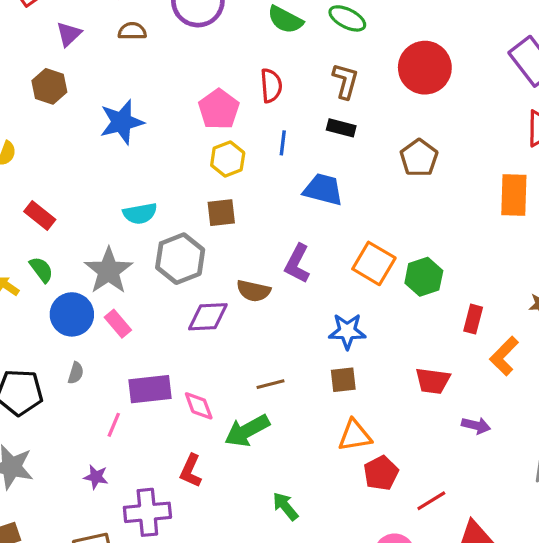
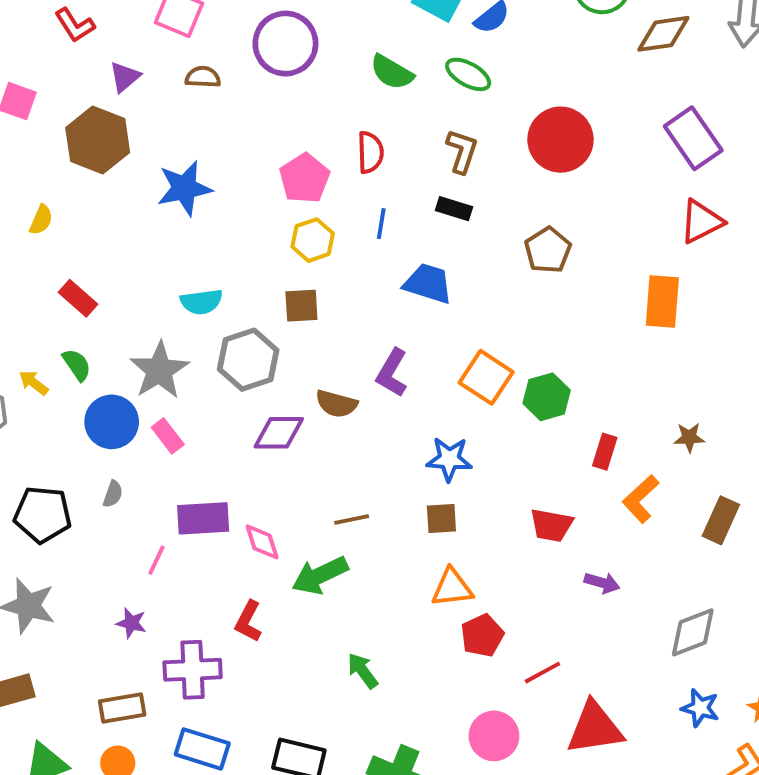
brown hexagon: (49, 86) -> (98, 140), size x1.5

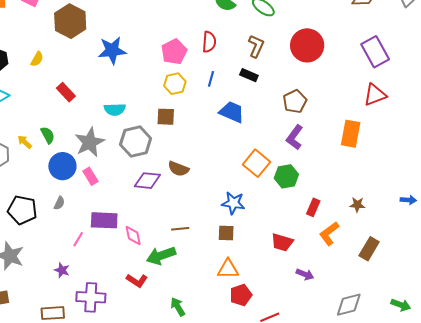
red rectangle: (78, 298) -> (66, 92), moved
purple L-shape: (392, 373) -> (295, 137), moved
red L-shape: (248, 621) -> (137, 281), moved, turned -90

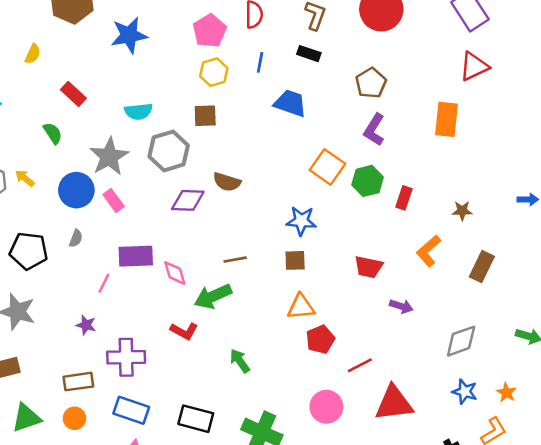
green semicircle: (48, 135) -> (53, 133), moved
yellow arrow: (25, 142) -> (25, 178), moved
red rectangle: (313, 207) -> (404, 198), moved

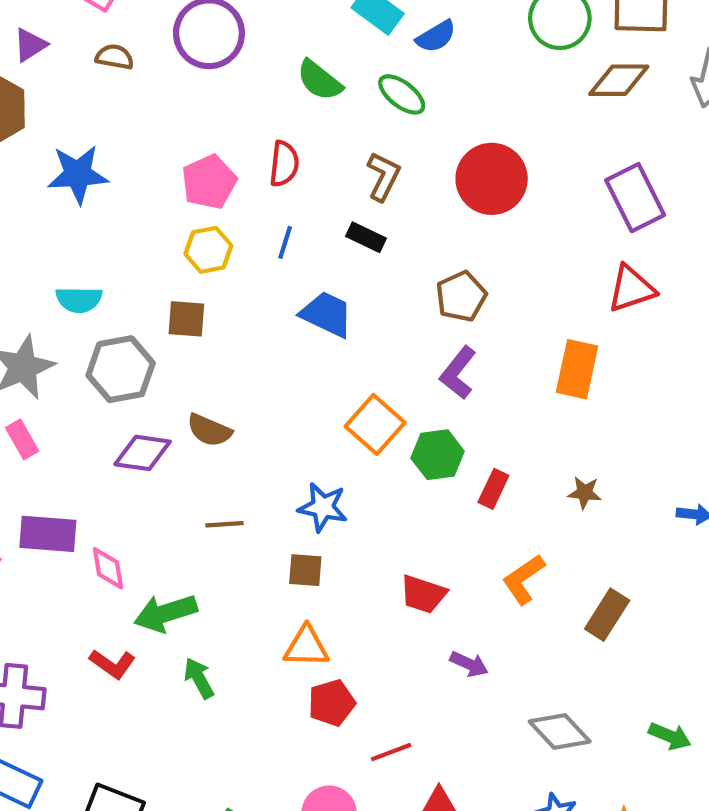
brown star: (462, 211) -> (585, 493), moved
brown line: (235, 260) -> (224, 524), moved
gray diamond: (461, 341) -> (560, 731), turned 60
green arrow: (240, 361) -> (199, 678), moved

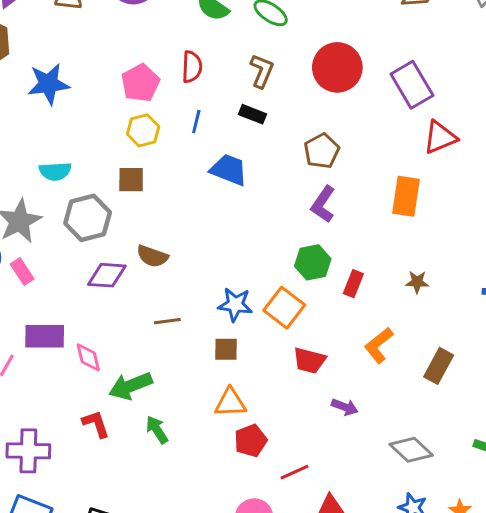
purple rectangle: (635, 198) -> (412, 85), moved
orange square: (375, 424) -> (284, 308), moved
red L-shape: (112, 664) -> (96, 424), turned -140

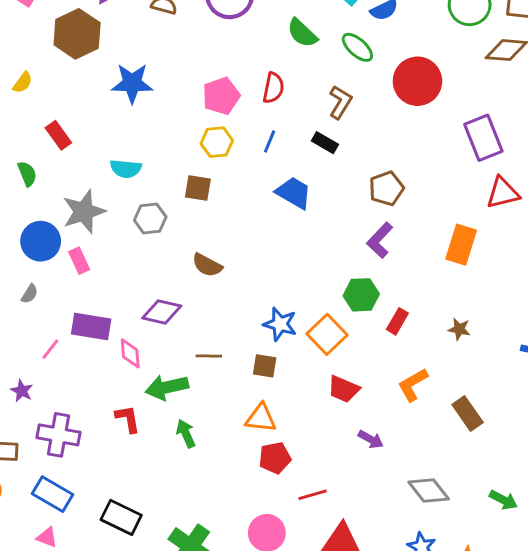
red circle: (337, 67) -> (417, 81), moved
gray hexagon: (88, 218) -> (150, 218), size x0.7
purple diamond: (107, 275) -> (162, 312), moved
brown line: (167, 321) -> (209, 356), moved
brown rectangle: (439, 366) -> (468, 414), turned -72

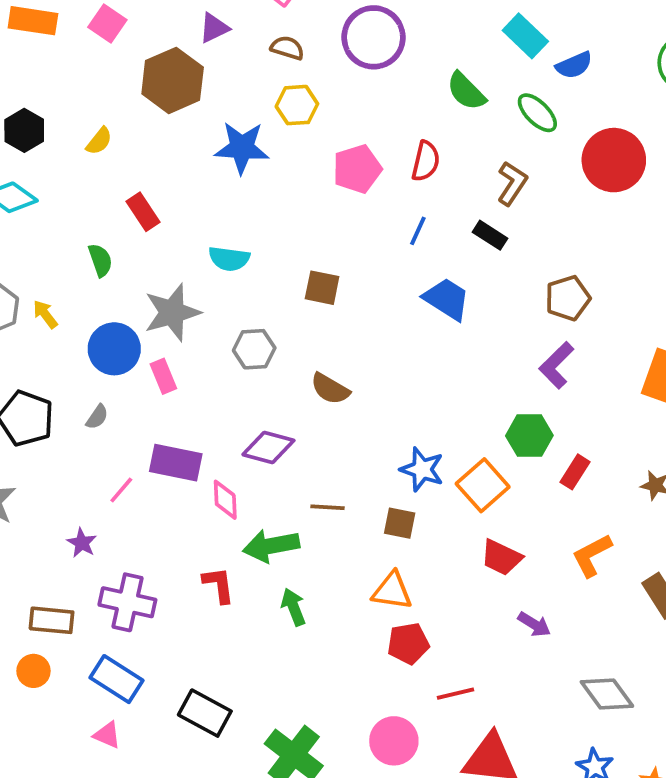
yellow hexagon: (217, 142) -> (297, 105), moved
gray hexagon: (150, 218) -> (254, 349), moved

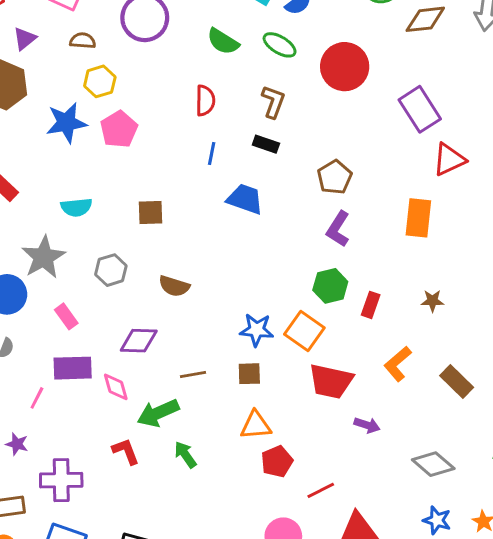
pink pentagon: (357, 169) -> (119, 129), moved
pink rectangle: (163, 376) -> (66, 316), moved
red trapezoid: (501, 557) -> (331, 381), size x1.4

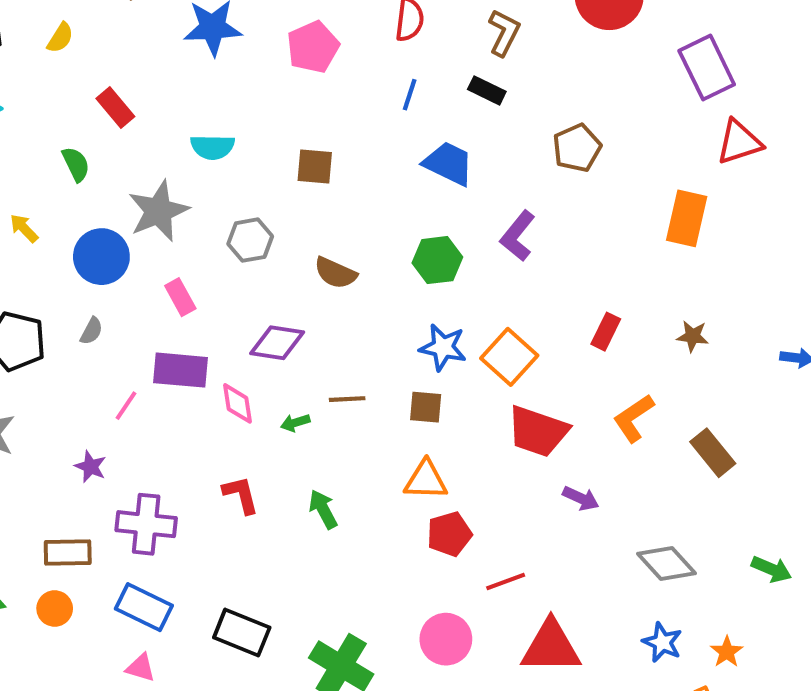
pink pentagon: (119, 129) -> (313, 47), moved
purple L-shape: (338, 229) -> (518, 236), moved
green hexagon: (330, 286) -> (437, 260), moved
green arrow: (158, 413) -> (295, 423), moved, size x0.5

